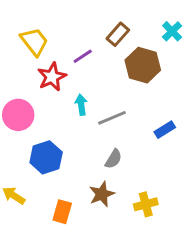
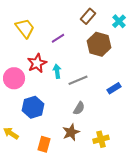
brown rectangle: (118, 34) -> (88, 16), moved
red star: (52, 77) -> (37, 63), moved

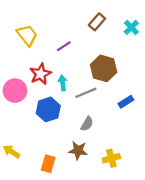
brown hexagon: (99, 44) -> (104, 68), moved
blue hexagon: (33, 107) -> (48, 109), moved
brown star: (71, 132) -> (78, 150), turned 30

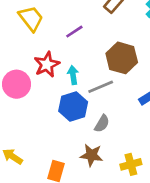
blue hexagon: (48, 109) -> (73, 107), moved

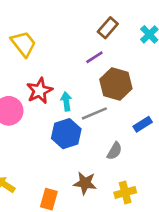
purple line: (74, 32) -> (94, 57), moved
gray semicircle: (102, 124) -> (114, 151), moved

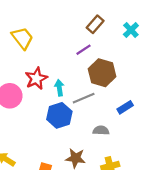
gray semicircle: (114, 151) -> (101, 130), turned -119

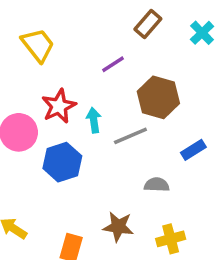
purple line: (84, 50) -> (113, 64), moved
blue hexagon: (59, 115) -> (62, 162), moved

